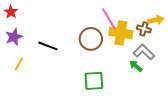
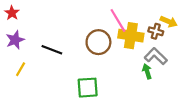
yellow arrow: (156, 20) -> (169, 22), turned 35
green arrow: (136, 66) -> (147, 71), turned 32
green square: (94, 81) -> (88, 88), moved

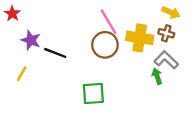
pink line: (118, 20) -> (108, 22), moved
yellow arrow: (169, 22) -> (171, 12), moved
purple star: (15, 40) -> (31, 40), moved, turned -30

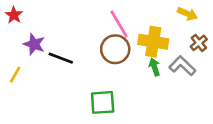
brown cross: (166, 33) -> (199, 43), moved, turned 35
yellow line: (22, 74) -> (15, 75), moved
green arrow: (157, 76) -> (154, 67), moved

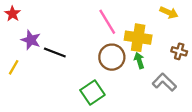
brown cross: (199, 43) -> (179, 51), moved, turned -35
brown circle: (115, 49) -> (112, 57), moved
gray L-shape: (182, 66) -> (164, 82), moved
green square: (103, 102) -> (92, 92), turned -30

